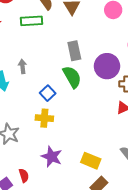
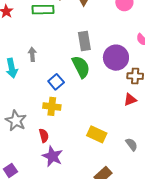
purple star: (52, 157) -> (52, 156), moved
yellow rectangle: (91, 161) -> (97, 134), moved
red semicircle: (24, 175) -> (44, 136), moved

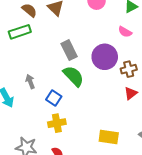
gray arrow: (32, 54) -> (30, 82), moved

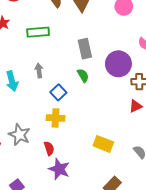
green rectangle: (20, 32) -> (38, 32), moved
green semicircle: (73, 76) -> (83, 75), size x0.6

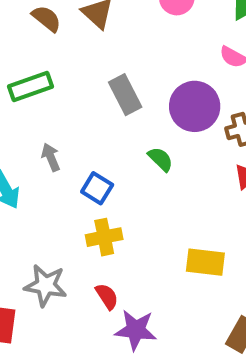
green semicircle: (83, 75) -> (161, 159), moved

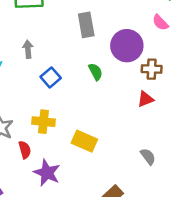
yellow cross: (104, 237) -> (43, 122), moved
yellow rectangle: (205, 262) -> (84, 141), moved
red semicircle: (107, 296) -> (25, 150), moved

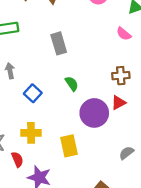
purple circle: (127, 46) -> (94, 113), moved
yellow rectangle: (84, 141) -> (69, 146), turned 60
gray semicircle: (148, 157) -> (126, 153), turned -84

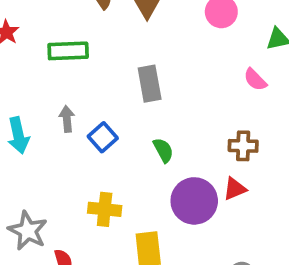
blue square: (33, 93) -> (103, 137), moved
yellow cross: (31, 133) -> (105, 209), moved

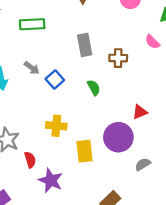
gray arrow: (67, 119) -> (32, 68), turned 133
brown cross: (243, 146) -> (118, 58), moved
purple circle: (194, 201) -> (118, 137), moved

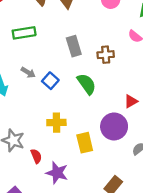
green semicircle: (94, 88) -> (87, 84), size x1.5

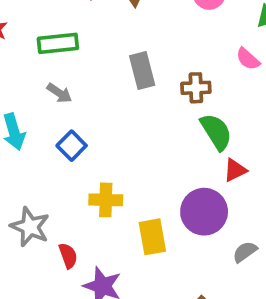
gray arrow: (28, 72) -> (59, 93), moved
blue square: (50, 81) -> (72, 146), moved
green semicircle: (87, 84) -> (216, 132), moved

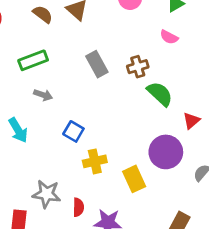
blue square: (72, 146) -> (73, 131), moved
red triangle: (235, 170) -> (191, 121), moved
red semicircle: (68, 256) -> (78, 207), turned 36

